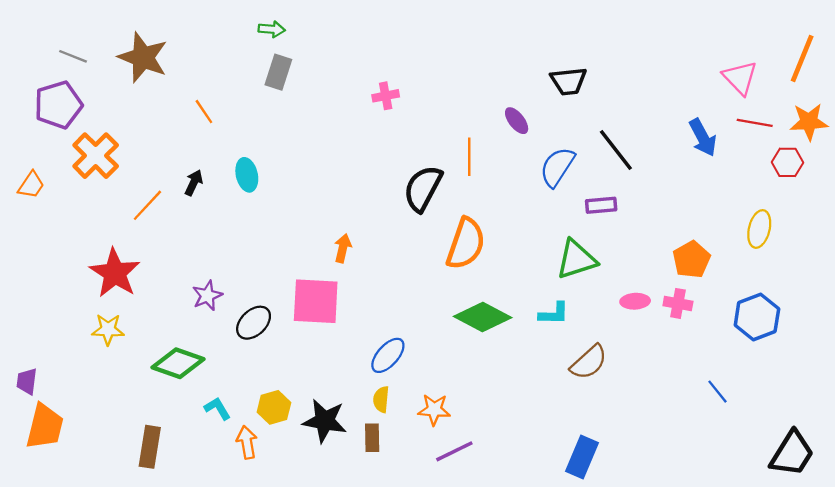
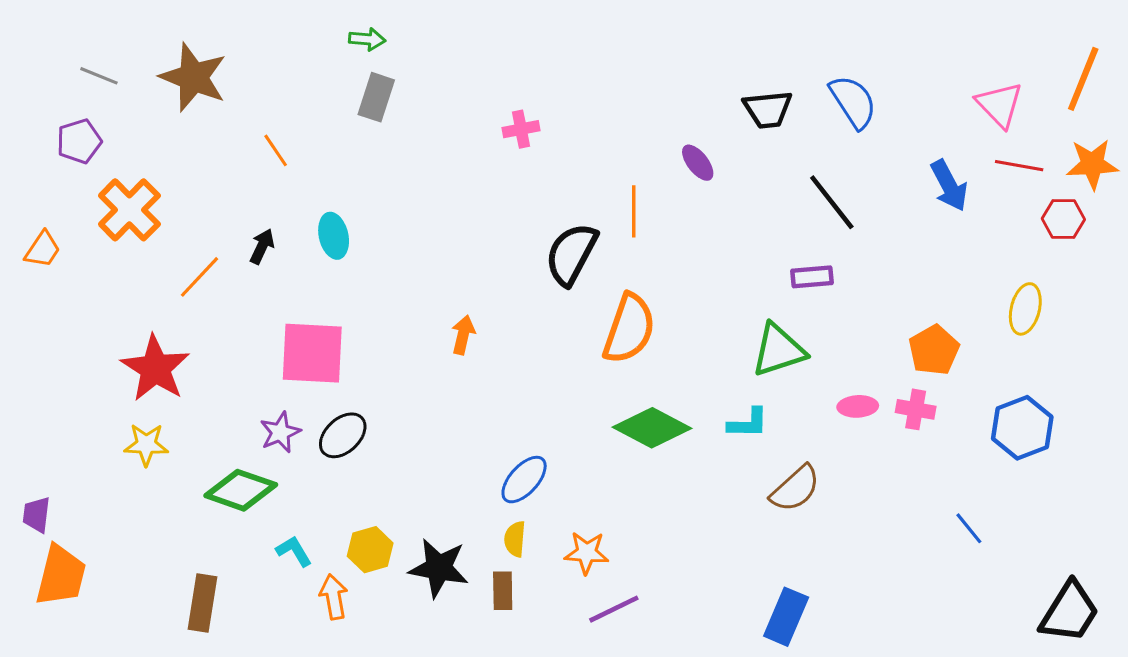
purple pentagon: (58, 105) -> (79, 141), size x0.7
blue semicircle: (557, 167) -> (853, 102), moved, turned 114
purple star: (207, 296) -> (280, 432), moved
pink square: (316, 301) -> (312, 353), moved

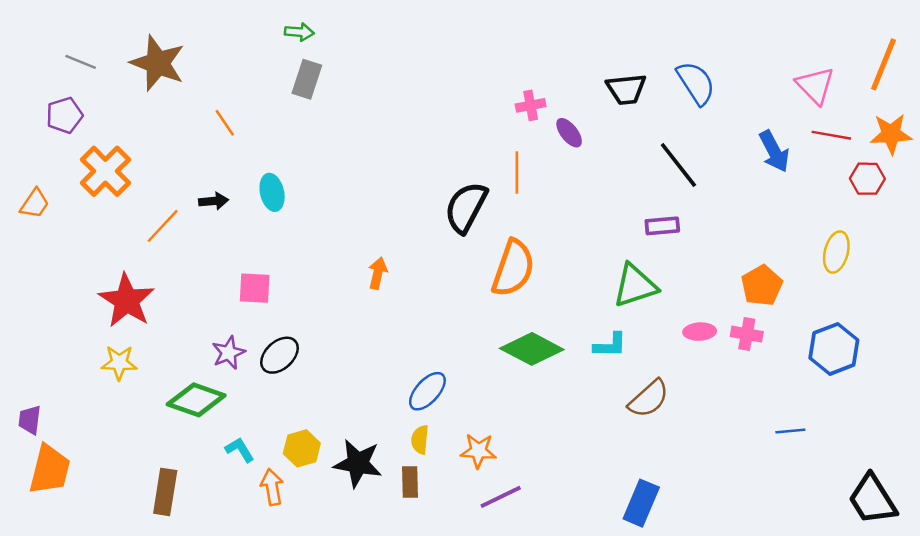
pink cross: (521, 129) -> (531, 105), moved
black arrow: (262, 246) -> (214, 201), turned 60
pink square: (312, 353) -> (255, 288), size x0.6
blue line: (969, 528) -> (790, 431), turned -56
black trapezoid: (1069, 612) -> (872, 499), turned 116

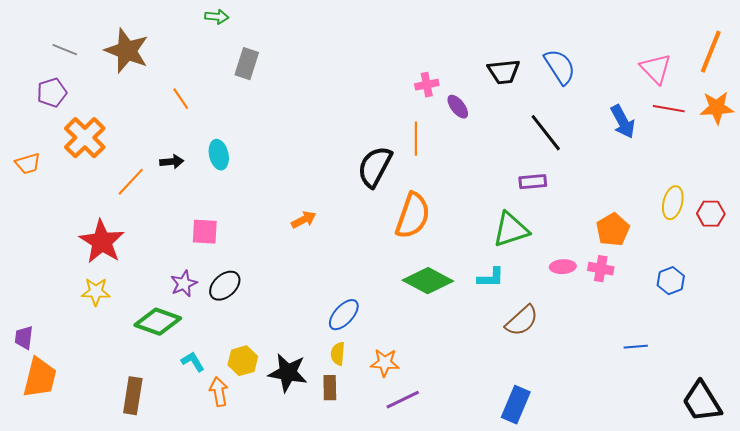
green arrow: (299, 32) -> (217, 17), moved
red hexagon: (867, 179) -> (711, 214), moved
orange trapezoid: (35, 204) -> (28, 164), turned 40
orange arrow: (378, 273) -> (304, 220), turned 50
blue hexagon: (834, 349) -> (671, 281), size x0.7

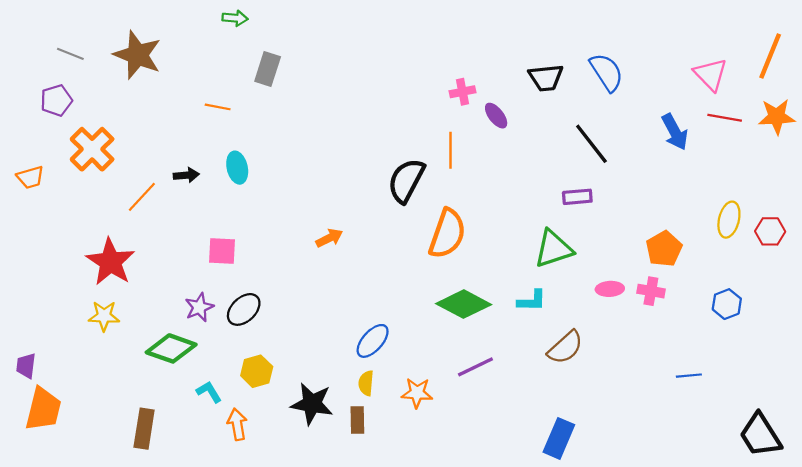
orange line: (181, 99) -> (218, 107), moved, turned -45
yellow hexagon: (243, 361) -> (257, 371), moved
purple line: (403, 400) -> (475, 367), moved

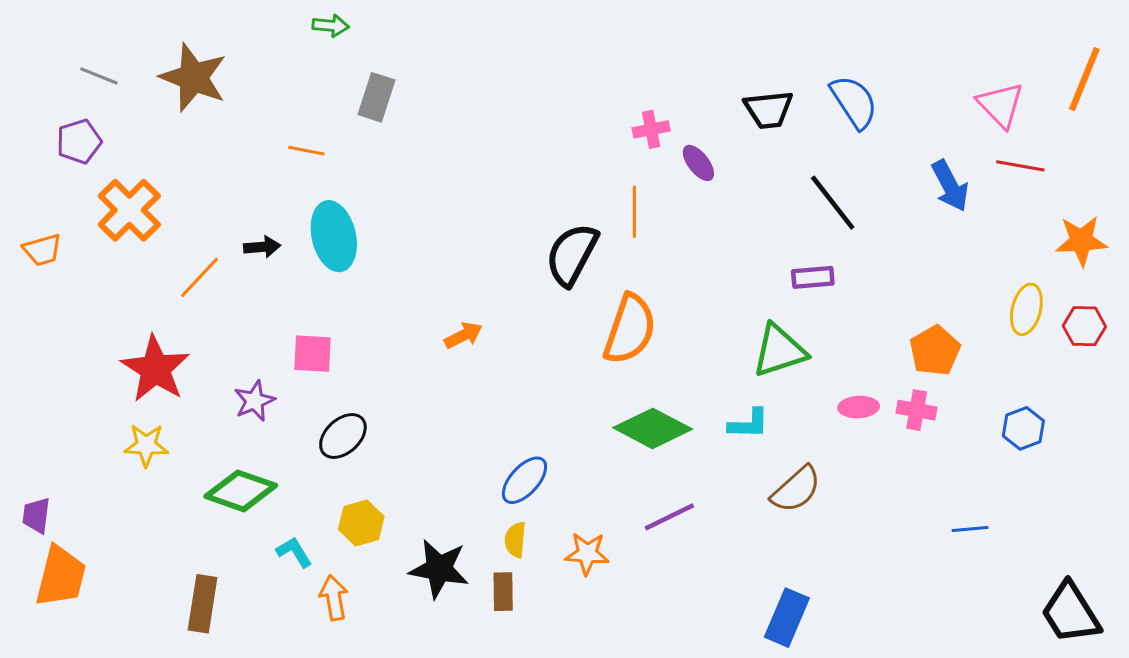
orange star: (777, 117) -> (1081, 241), moved
cyan ellipse: (237, 168) -> (334, 236), size x1.5
purple star: (199, 307) -> (254, 401), moved

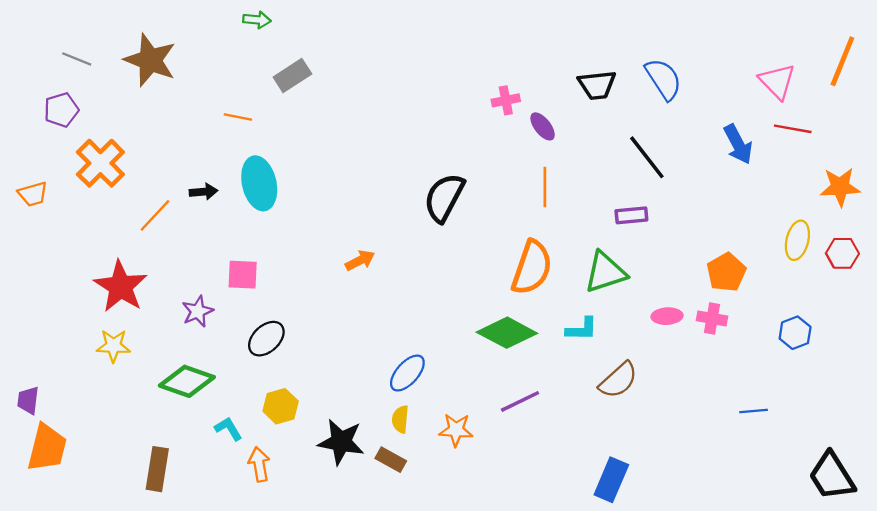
gray rectangle: (377, 97) -> (292, 75), turned 39
orange line: (634, 212) -> (545, 187), moved
orange semicircle: (630, 329) -> (532, 268), moved
brown rectangle: (503, 592) -> (391, 460), turned -60

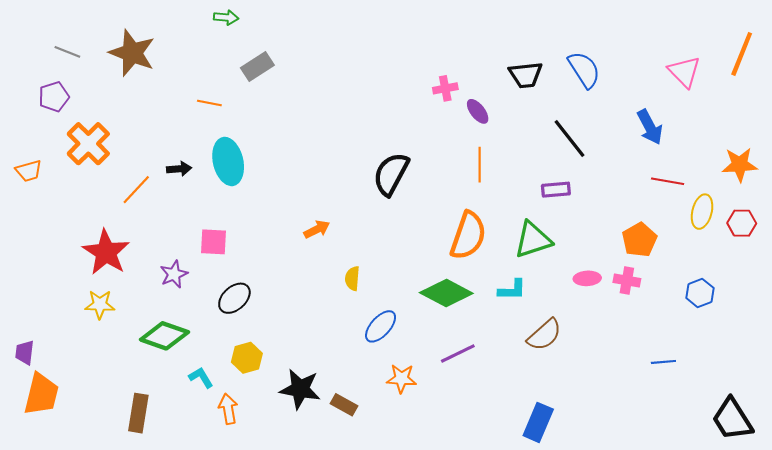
red line: (793, 129) -> (668, 181), moved
blue ellipse: (407, 373) -> (381, 326), moved
yellow semicircle: (400, 419) -> (352, 278), moved

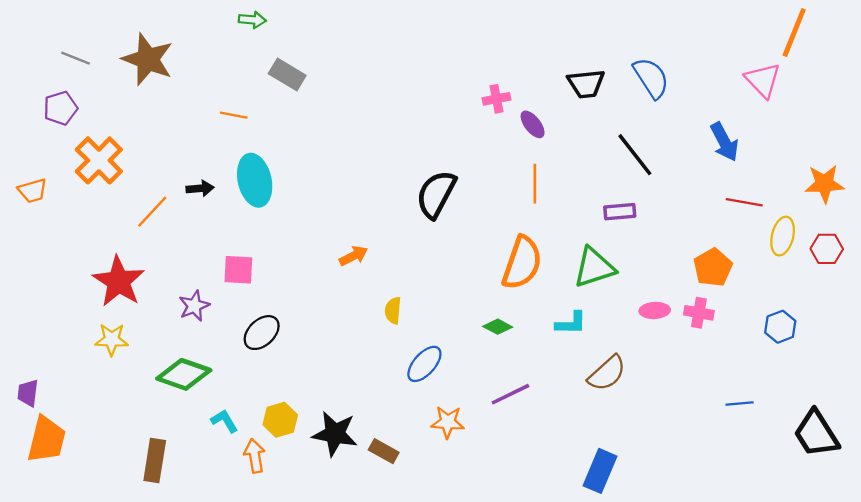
orange line: (742, 54) -> (794, 33), moved
gray rectangle: (257, 66) -> (287, 74), turned 64
green diamond: (446, 293) -> (498, 327), size x0.5
yellow hexagon: (247, 358) -> (280, 420), moved
black trapezoid: (732, 419) -> (816, 434), moved

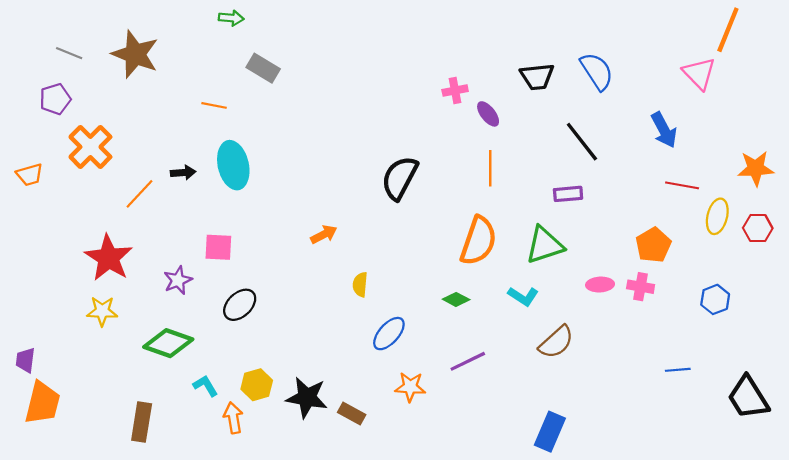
cyan L-shape: (571, 323) -> (523, 296), turned 32

